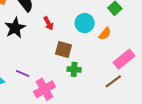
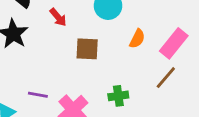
orange semicircle: (105, 34) -> (137, 39), moved
green cross: (74, 69) -> (118, 96), moved

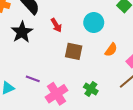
green cross: (118, 96) -> (91, 89), turned 32

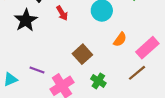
brown square: (74, 51) -> (82, 54), moved, turned 36

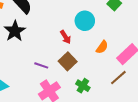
red arrow: (62, 13) -> (66, 37), moved
purple line: (37, 70) -> (41, 65), moved

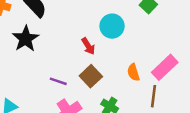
orange semicircle: (102, 47) -> (133, 72), moved, turned 128
brown line: (118, 78) -> (153, 96), turned -42

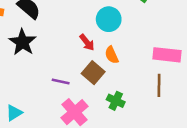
pink rectangle: (165, 67) -> (167, 55), turned 56
orange semicircle: (133, 72) -> (112, 55), moved

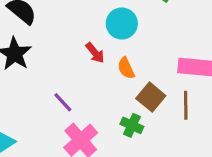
brown square: (93, 73) -> (151, 97), moved
purple line: (61, 82) -> (63, 102), turned 36

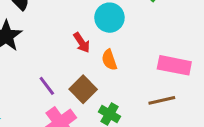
brown square: (151, 97) -> (83, 89), moved
brown line: (186, 105) -> (162, 100), turned 72

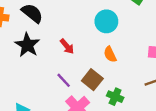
red arrow: (82, 43) -> (67, 46), moved

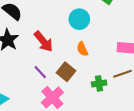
red arrow: (67, 46) -> (43, 41), size x1.5
green cross: (115, 97) -> (99, 83), moved, turned -32

